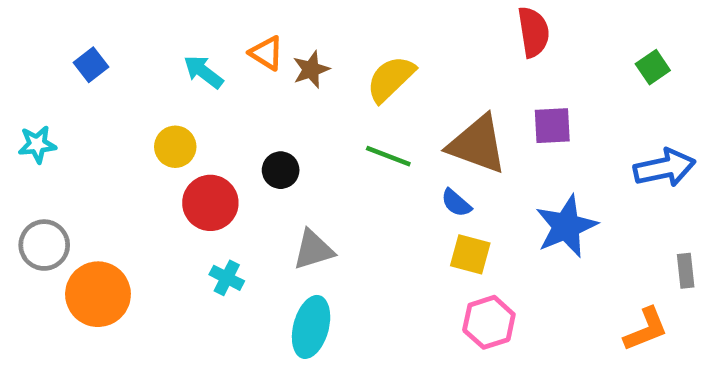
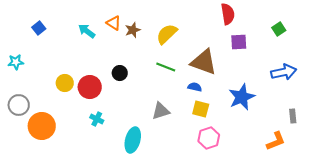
purple square: (552, 126) -> (239, 42), moved
yellow circle: (175, 147) -> (65, 83), moved
blue semicircle: (456, 203) -> (195, 87), turned 152
gray triangle: (313, 250) -> (161, 111), moved

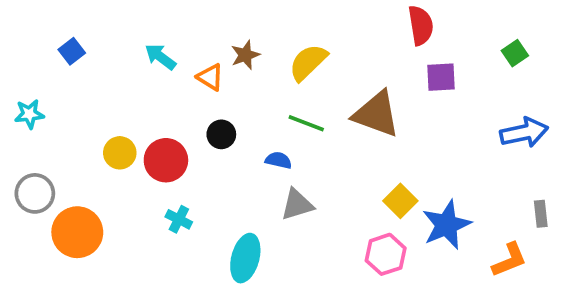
orange triangle: (114, 23) -> (210, 77), moved
blue semicircle: (195, 87) -> (279, 160), moved
blue star: (242, 97) -> (447, 225), moved
yellow square: (201, 109) -> (400, 201), moved, turned 30

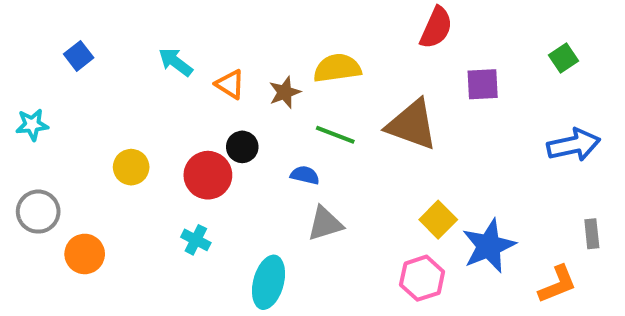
red semicircle: (421, 25) -> (436, 28), moved, turned 33
brown star: (245, 55) -> (285, 92), moved
yellow semicircle: (308, 62) -> (337, 68), turned 36
red circle: (166, 160) -> (208, 175), moved
orange circle: (77, 232) -> (85, 254), size x0.7

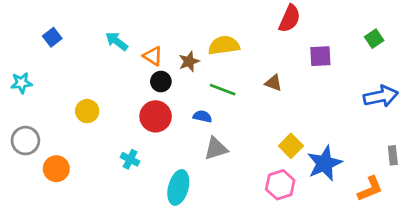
brown triangle: (412, 125) -> (274, 83), size x0.5
black circle: (242, 147) -> (161, 82), moved
red circle: (208, 175) -> (156, 116), moved

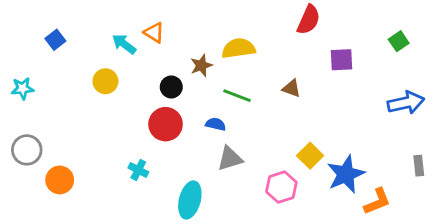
orange triangle: (153, 56) -> (154, 33), moved
yellow circle: (87, 111) -> (105, 81), moved
pink hexagon: (280, 185) -> (281, 187), moved
orange L-shape: (370, 189) -> (377, 201), moved

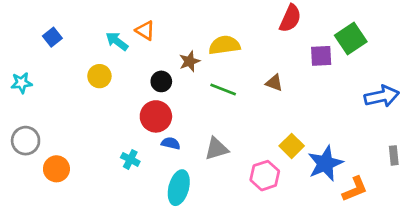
green square: (399, 41) -> (351, 38), moved, size x1.6
blue semicircle: (216, 124) -> (171, 143), moved

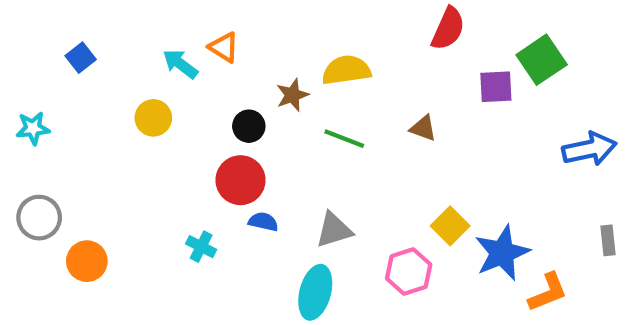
cyan ellipse: (179, 188) -> (315, 292), moved

